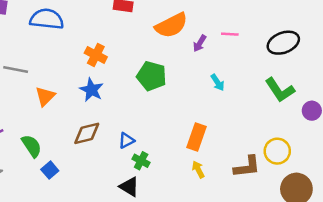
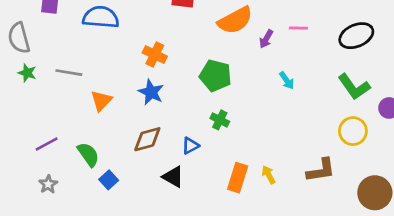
orange rectangle: (196, 137) -> (238, 178), moved
yellow circle: (277, 151) -> (353, 131), moved
green cross: (141, 161) -> (220, 120), moved
black triangle: (129, 187) -> (173, 177), moved

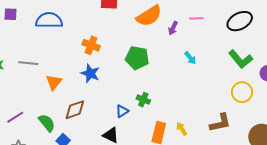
green cross: (220, 120) -> (143, 100), moved
brown diamond: (147, 139) -> (75, 110), moved

